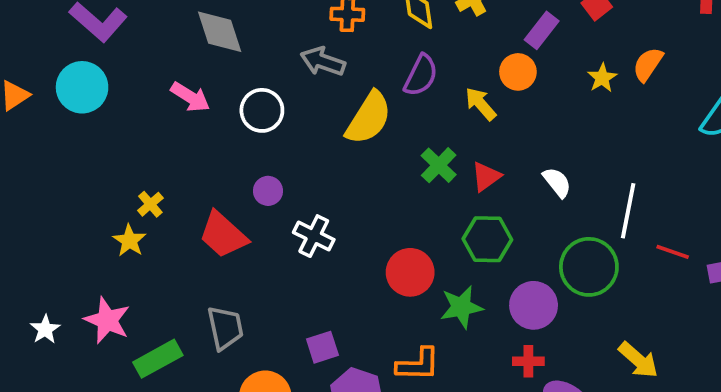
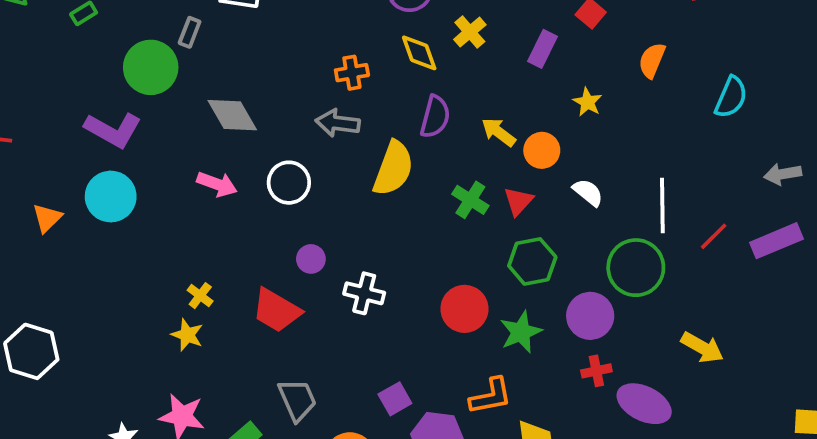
orange circle: (518, 72) -> (542, 150), moved
yellow star: (602, 78) -> (587, 102), moved
red line: (673, 252) -> (714, 236), turned -52

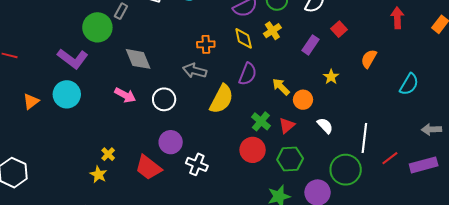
purple circle: (311, 259) -> (171, 142), size x1.5
red circle: (464, 309) -> (253, 150), moved

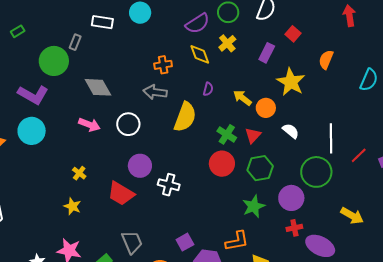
purple semicircle: (248, 74) -> (208, 89), size x0.6
yellow star: (331, 77) -> (291, 82), size x1.8
yellow cross: (108, 154) -> (79, 173), moved

